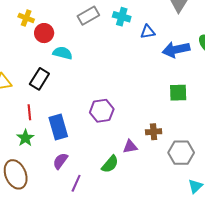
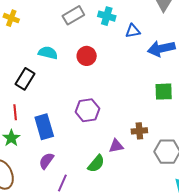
red circle: (44, 33) -> (87, 56), moved

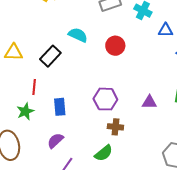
blue rectangle: (44, 127) -> (60, 107), size x0.7
brown cross: (139, 131) -> (115, 127), moved
purple triangle: (116, 146) -> (149, 102), moved

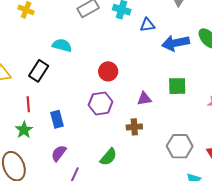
red circle: (115, 46) -> (108, 71), moved
brown cross: (115, 127) -> (134, 127), moved

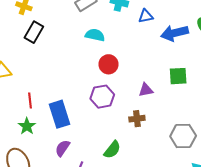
cyan semicircle: (62, 45) -> (95, 35), moved
black rectangle: (39, 71) -> (34, 32), moved
blue rectangle: (57, 119) -> (59, 114), size x1.5

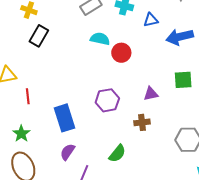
red circle: (108, 64) -> (121, 53), moved
red line: (30, 100) -> (28, 96), moved
green star: (27, 126) -> (21, 134), moved

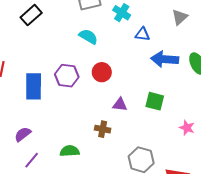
red circle: (121, 53) -> (102, 72), moved
purple hexagon: (107, 100) -> (67, 76), moved
blue rectangle: (64, 118) -> (34, 86), moved
green semicircle: (117, 153) -> (70, 151), turned -150

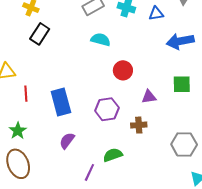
blue triangle: (142, 34) -> (156, 14), moved
purple hexagon: (67, 76) -> (107, 109), moved
purple semicircle: (23, 134) -> (67, 141), moved
purple line: (32, 160) -> (89, 172), moved

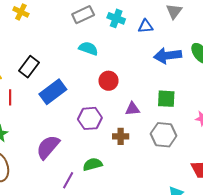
black rectangle: (40, 34) -> (29, 67), moved
blue rectangle: (61, 102) -> (53, 92), moved, turned 64
purple semicircle: (67, 141) -> (48, 147), size x1.5
gray hexagon: (184, 144) -> (164, 135), moved

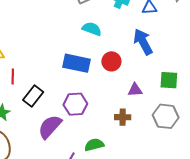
blue arrow: (168, 56) -> (143, 42), moved, turned 68
black rectangle: (29, 67) -> (33, 96), moved
blue rectangle: (53, 92) -> (76, 63), moved, turned 48
purple hexagon: (90, 118) -> (75, 104), moved

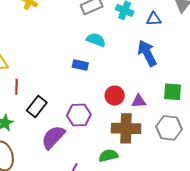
red circle: (111, 61) -> (115, 96), moved
blue rectangle: (76, 63) -> (80, 65), moved, size x0.6
brown cross: (123, 117) -> (126, 128), size x1.8
green semicircle: (94, 145) -> (108, 156), moved

